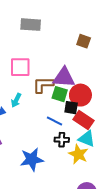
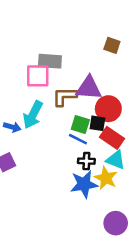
gray rectangle: (31, 25) -> (50, 61), moved
green square: (60, 94) -> (80, 125), moved
cyan arrow: (16, 100) -> (33, 115), size x1.6
blue star: (32, 159) -> (84, 184), moved

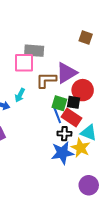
purple triangle: (89, 88) -> (66, 73), turned -35
cyan arrow: (33, 115) -> (20, 95), size x0.6
red rectangle: (112, 138) -> (71, 117), moved
blue line: (78, 139) -> (57, 115), turned 42

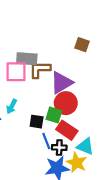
brown L-shape: (46, 80) -> (40, 70), moved
red circle: (83, 90) -> (66, 103), moved
black square: (74, 102) -> (37, 122), moved
blue line: (57, 115) -> (46, 141), moved

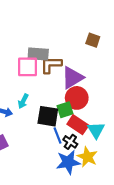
green square: (54, 115) -> (65, 110), turned -35
black square: (37, 122) -> (48, 116), size x1.5
cyan triangle: (85, 146) -> (96, 130), moved, turned 36
black cross: (59, 147) -> (70, 142), turned 32

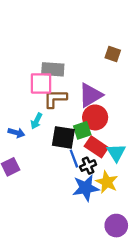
brown L-shape: (51, 65) -> (55, 99), moved
black cross: (70, 142) -> (88, 166), turned 32

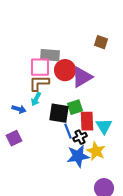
brown L-shape: (55, 99) -> (39, 83), moved
red circle: (95, 117) -> (65, 70), moved
red rectangle: (96, 147) -> (87, 121), turned 54

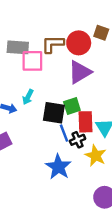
gray rectangle: (50, 55) -> (18, 47), moved
red circle: (65, 70) -> (79, 43), moved
brown L-shape: (39, 83) -> (53, 44), moved
blue star: (78, 156) -> (58, 167), moved, turned -30

